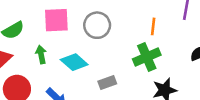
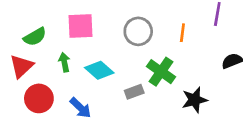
gray circle: (97, 25) -> (138, 31), moved
green cross: (147, 57) -> (161, 72), moved, turned -32

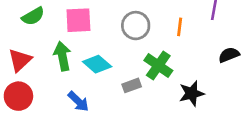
green semicircle: (35, 37) -> (33, 16), moved
green arrow: (64, 62) -> (62, 56), size x1.5
red circle: (39, 98) -> (18, 96), moved

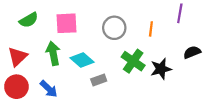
gray rectangle: (132, 85) -> (99, 80), moved
black star: (192, 93) -> (161, 69), moved
blue arrow: (78, 101) -> (49, 89), moved

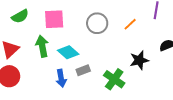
orange line: (151, 29) -> (130, 24), turned 40
green cross: (133, 61) -> (114, 79), moved
blue arrow: (49, 89) -> (61, 78), moved, turned 36

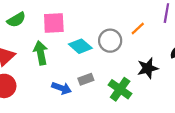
gray circle: (97, 23) -> (110, 41), moved
cyan diamond: (68, 52) -> (80, 46), moved
blue arrow: (61, 78) -> (62, 88), turned -60

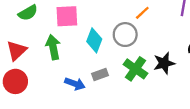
orange line: (138, 29) -> (142, 13), moved
cyan diamond: (80, 46) -> (94, 40), turned 70
green cross: (120, 89) -> (135, 69), moved

